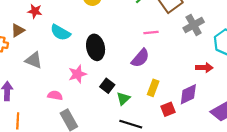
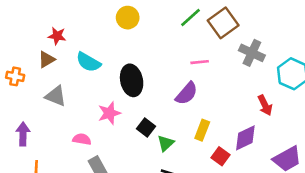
gray cross: (194, 25) -> (252, 53), turned -36
brown triangle: (18, 30) -> (47, 59), moved
red arrow: (204, 68) -> (265, 105), turned 63
red square: (168, 109) -> (221, 156), turned -32

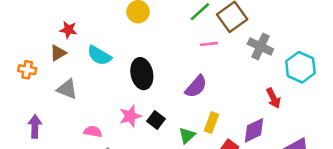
pink line: (200, 62) -> (209, 44), moved
pink star: (109, 113) -> (130, 116), moved
green triangle: (166, 143) -> (187, 135), moved

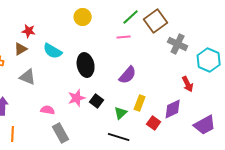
pink line: (209, 44) -> (124, 37), moved

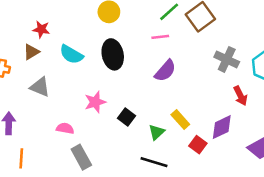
gray cross: (178, 44) -> (227, 59), moved
black ellipse: (86, 65) -> (113, 54), moved
purple semicircle: (128, 75) -> (165, 71), moved
pink star: (77, 98) -> (95, 102), moved
yellow rectangle: (140, 103) -> (180, 120), turned -63

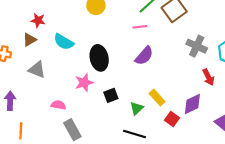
black ellipse: (113, 54) -> (99, 58), moved
black square: (126, 117) -> (111, 95), turned 32

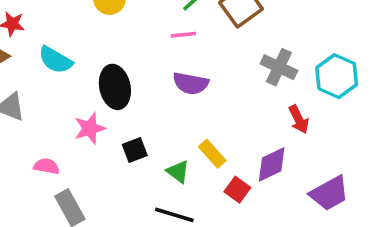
purple semicircle: (144, 56) -> (191, 83), turned 60
green triangle: (137, 108) -> (178, 172), turned -40

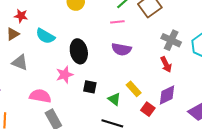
red arrow: (299, 119) -> (166, 65), moved
black square: (135, 150) -> (90, 87), turned 32
pink semicircle: (46, 166) -> (40, 96), size x1.5

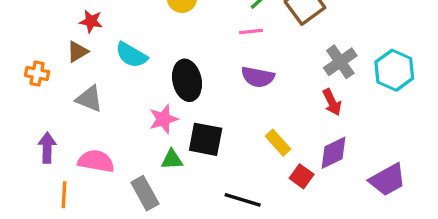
gray cross: (171, 40) -> (340, 62), turned 30
black square: (90, 87) -> (206, 139), size x1.5
pink semicircle: (40, 96) -> (96, 161), moved
green triangle: (114, 99) -> (172, 159), moved, turned -40

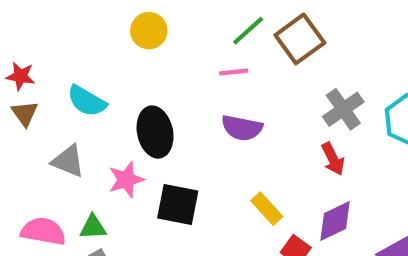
red star: (91, 21) -> (21, 76), moved
brown triangle: (77, 52) -> (25, 113), moved, turned -35
gray triangle: (89, 99) -> (68, 161), moved
green triangle: (172, 159) -> (93, 227), moved

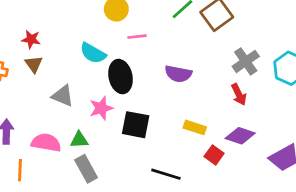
pink line: (234, 72) -> (137, 37), moved
cyan semicircle: (87, 101) -> (93, 53), moved
yellow rectangle: (267, 209) -> (195, 127), turned -30
purple diamond: (335, 221) -> (240, 136), turned 44

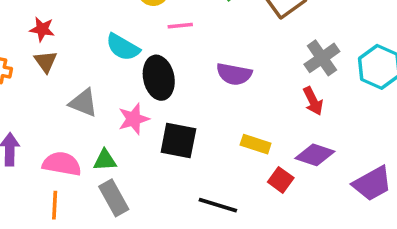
orange line: (20, 170) -> (55, 205), moved

